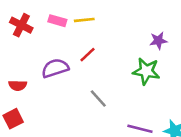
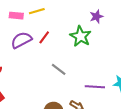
purple semicircle: (55, 68) -> (21, 40), moved
green star: (146, 71) -> (81, 36), moved, turned 30

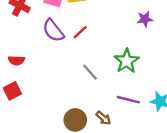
green star: (81, 36) -> (127, 61), moved
purple semicircle: (21, 40) -> (53, 31), turned -110

